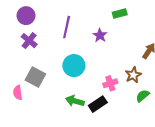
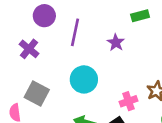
purple circle: (26, 16) -> (44, 16), moved

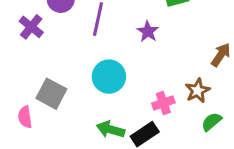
purple cross: (29, 49) -> (31, 27), moved

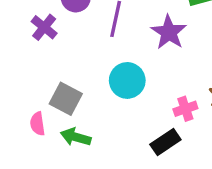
purple star: (148, 31) -> (169, 32), size x1.5
green arrow: (110, 129) -> (76, 137), moved

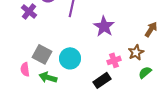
purple star: (169, 32) -> (104, 26), moved
cyan circle: (127, 80) -> (70, 58), moved

